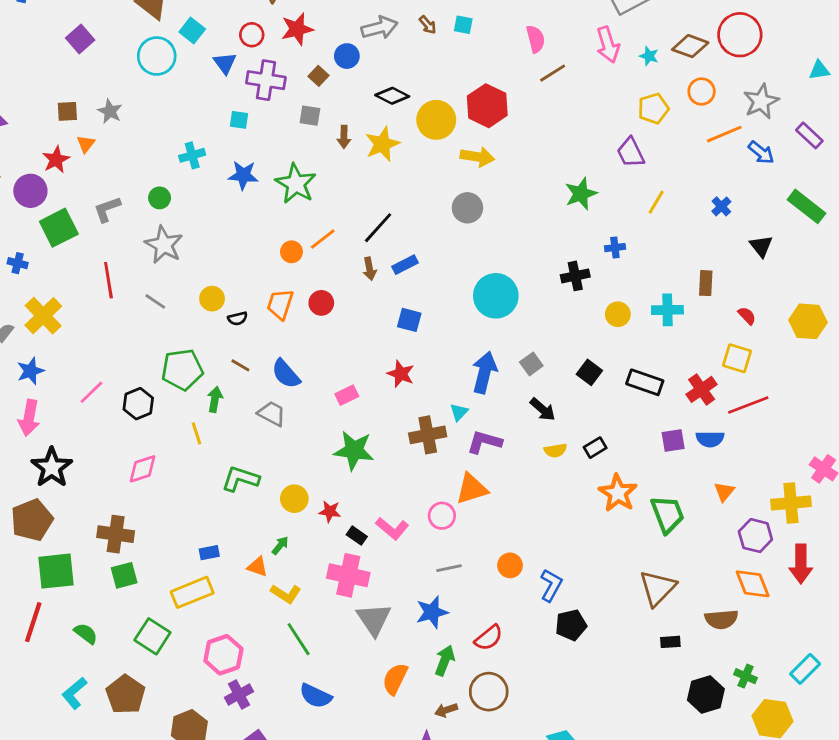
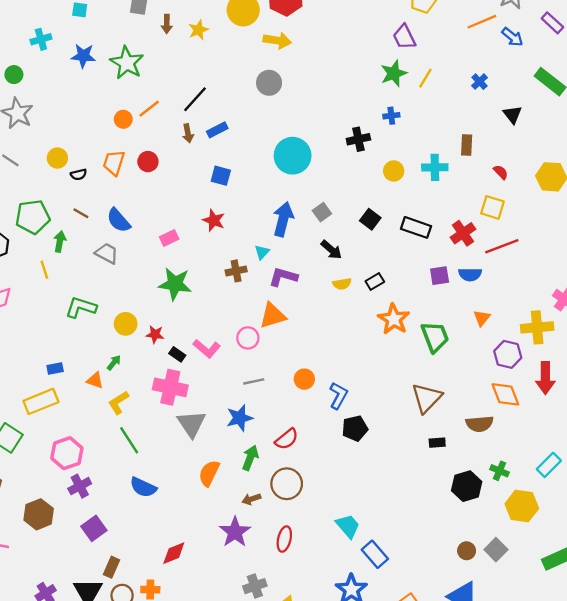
yellow star: (382, 144) -> (198, 30), size x0.7
green star: (581, 194) -> (394, 73), moved
brown cross: (428, 435) -> (236, 271), size x0.7
yellow L-shape: (286, 594) -> (119, 403), turned 115

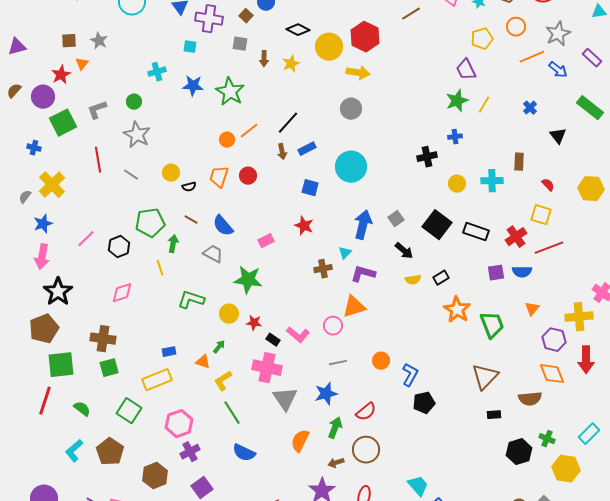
cyan circle: (293, 156) -> (351, 167), moved
black square: (370, 219) -> (437, 225), size x1.6
green star: (175, 284) -> (248, 280), moved

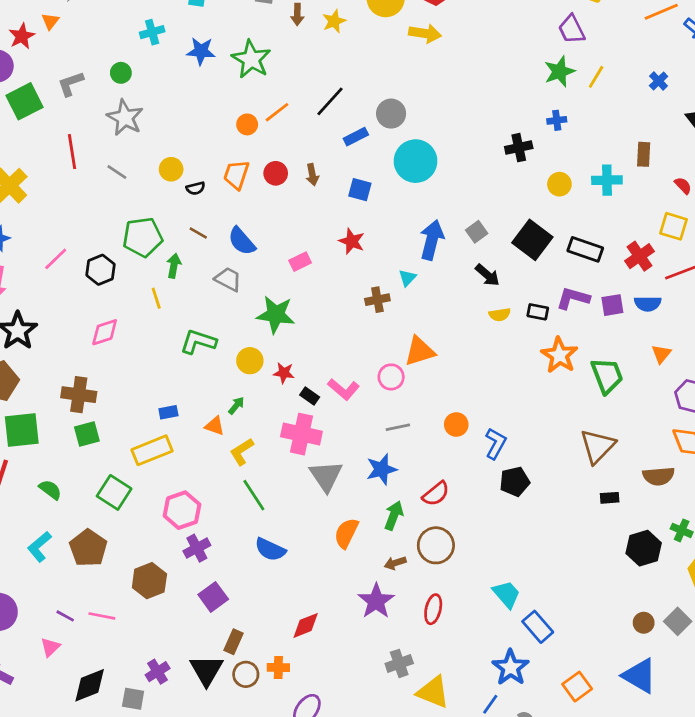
gray circle: (351, 109) -> (391, 114), moved
brown arrow: (282, 152) -> (312, 175), moved
purple L-shape: (363, 274) -> (573, 298), moved
black rectangle: (441, 278) -> (538, 312), turned 42

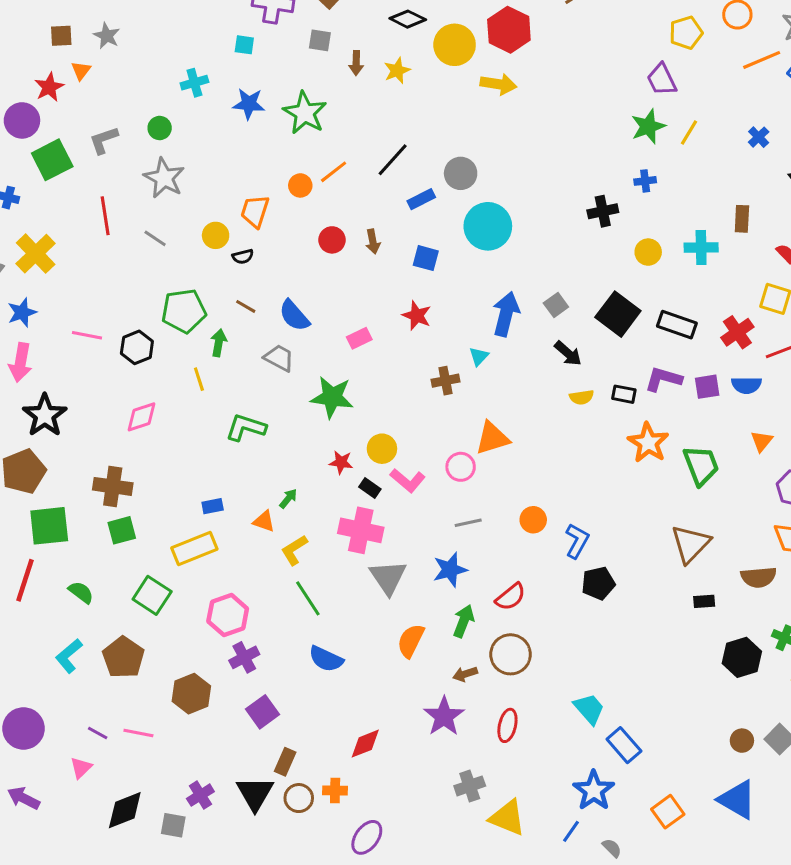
orange trapezoid: (236, 175) -> (255, 211), moved
pink line: (56, 259) -> (87, 335), turned 55
yellow circle: (250, 361) -> (382, 449), moved

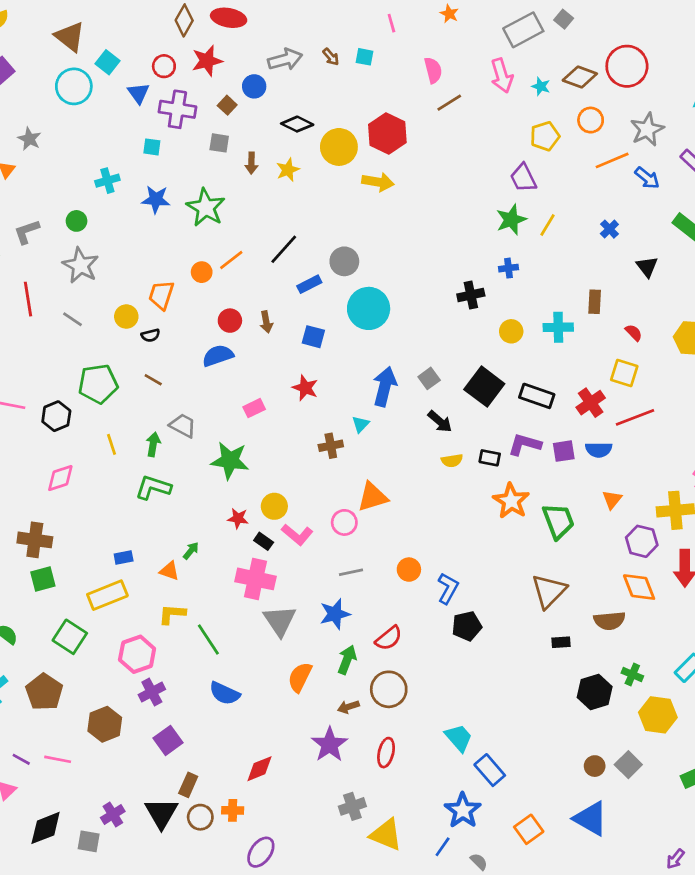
blue semicircle: (294, 316) -> (218, 356), moved, turned 112
green arrow: (219, 343) -> (153, 444), moved
yellow L-shape: (294, 550) -> (172, 614), moved, turned 36

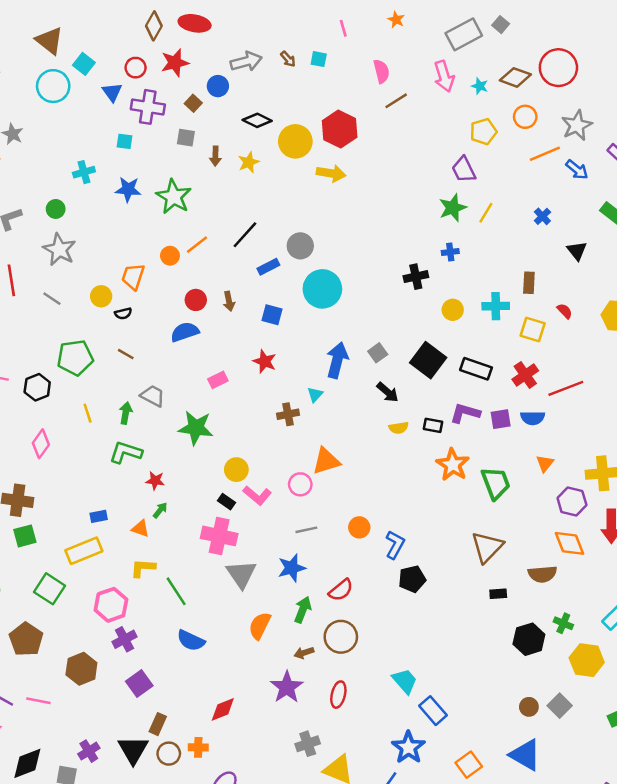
yellow square: (624, 373) -> (533, 329), moved
pink diamond: (60, 478) -> (41, 444), turned -36
red star: (238, 518) -> (155, 481), moved

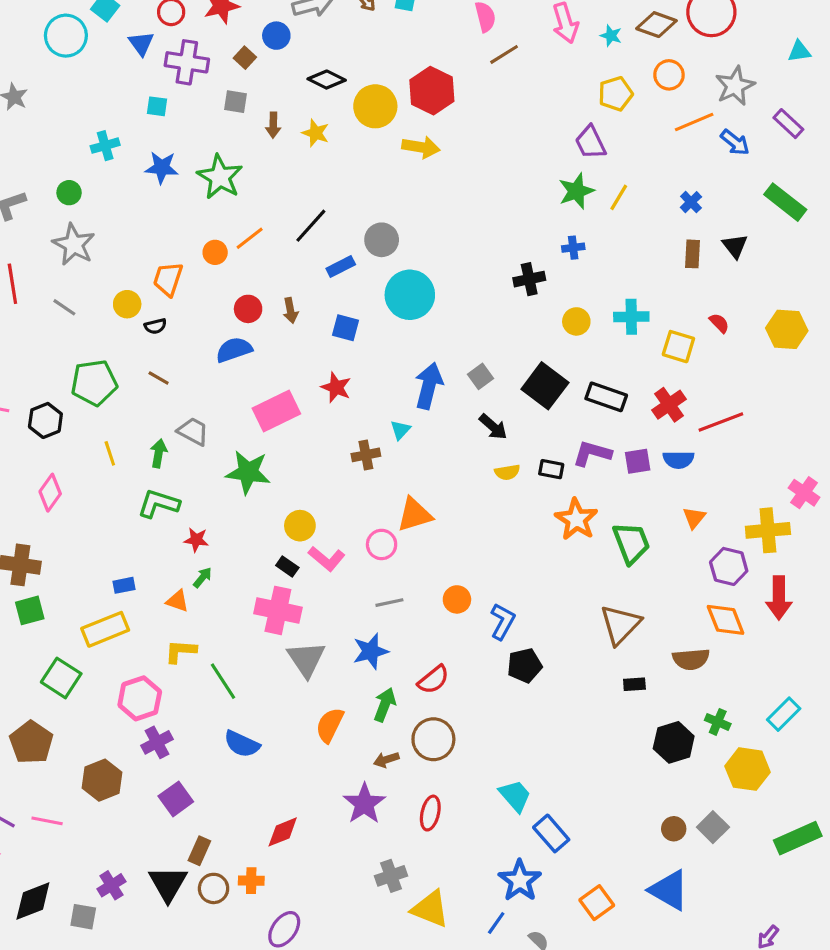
yellow star: (249, 162) -> (316, 133), turned -30
brown rectangle: (529, 283) -> (693, 254), moved
pink rectangle: (218, 380) -> (276, 411), size x1.8

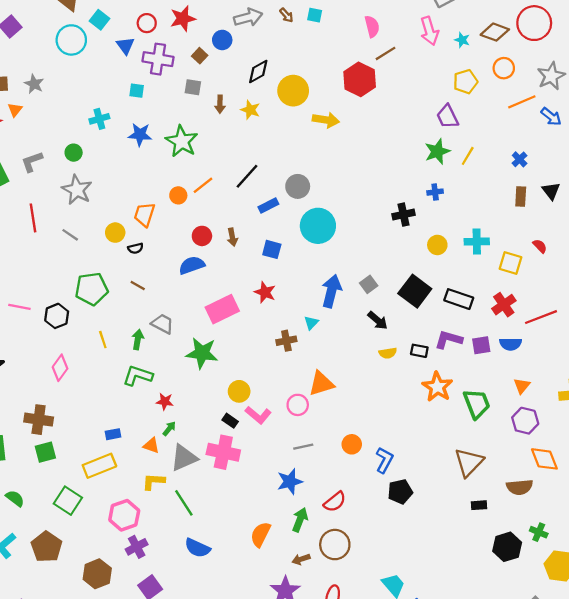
black diamond: (327, 80) -> (258, 72), turned -55
red hexagon: (432, 91) -> (360, 79), moved
purple hexagon: (729, 566) -> (525, 421), moved
gray triangle: (306, 659) -> (184, 458), moved, turned 40

